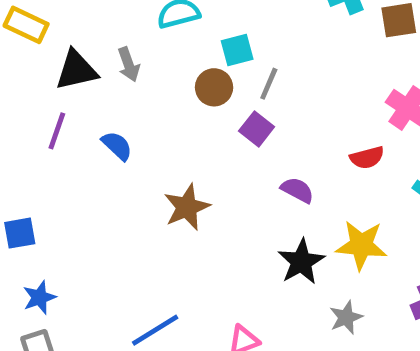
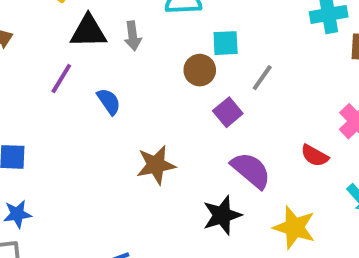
gray line: (269, 84) -> (262, 78), moved
red semicircle: (367, 158) -> (315, 156), turned 32
purple semicircle: (297, 190) -> (251, 170), size x1.5
black star: (301, 262) -> (222, 215), moved

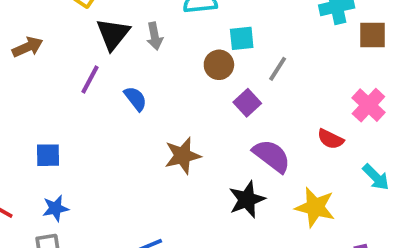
black triangle: (88, 31) -> (113, 34), turned -48

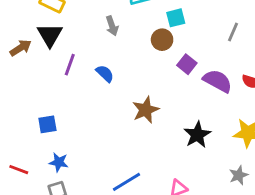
black triangle: (113, 34) -> (50, 35), moved
gray line: (278, 69) -> (233, 32), moved
purple semicircle: (272, 156) -> (218, 81), moved
blue star: (55, 208) -> (59, 162), turned 30

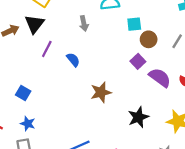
brown circle: (162, 40) -> (149, 39), moved
blue square: (47, 124) -> (23, 93), turned 32

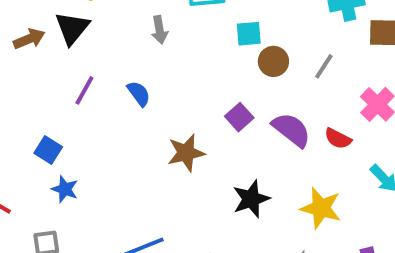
purple line: (47, 49) -> (84, 90), moved
purple square: (138, 61) -> (239, 117), moved
blue star: (28, 124) -> (65, 189), moved

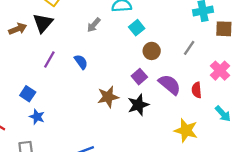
gray arrow: (159, 30) -> (94, 25), turned 49
cyan square: (249, 34) -> (137, 28), moved, turned -35
brown circle: (273, 61) -> (152, 51), moved
red semicircle: (338, 139) -> (197, 90), turned 56
black star: (251, 199) -> (138, 105), moved

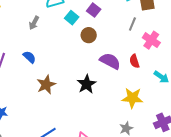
gray line: (189, 48) -> (132, 24), moved
purple square: (139, 77) -> (94, 10), moved
brown star: (108, 97) -> (46, 85), moved

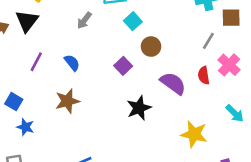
purple square: (94, 10) -> (123, 66), moved
red semicircle: (134, 61) -> (204, 75), moved
brown star: (46, 85) -> (67, 101), moved

